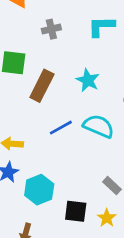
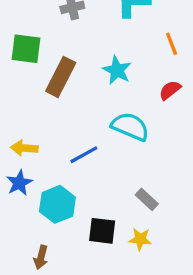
blue line: (61, 128) -> (84, 155), moved
yellow star: (107, 218) -> (140, 239), turned -30

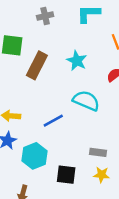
gray rectangle: (147, 199) -> (98, 152), turned -35
yellow star: (140, 239) -> (101, 175), moved

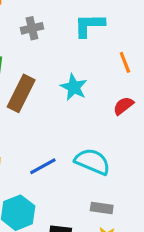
cyan semicircle: (86, 101) -> (92, 162), moved

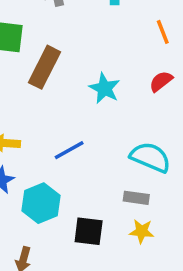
cyan star: (74, 87) -> (104, 88), moved
cyan semicircle: (92, 162) -> (150, 157), moved

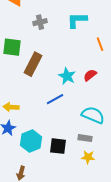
red semicircle: (161, 81) -> (90, 75), moved
blue line: (69, 150) -> (55, 99), moved
black square: (89, 231) -> (58, 146), moved

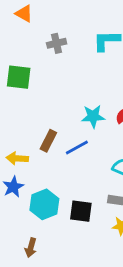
brown rectangle: (33, 64) -> (48, 141), moved, size x0.7
cyan star: (67, 76) -> (93, 116), turned -30

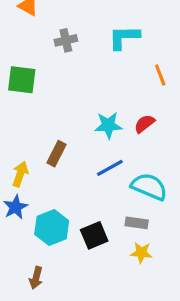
blue line: (77, 148) -> (110, 168), moved
yellow arrow: (17, 158) -> (20, 174), turned 105
black square: (81, 211) -> (94, 235), turned -30

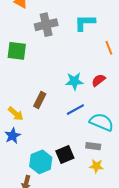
gray cross: (66, 40) -> (46, 25), size x1.5
yellow arrow: (20, 174) -> (16, 114), turned 112
cyan hexagon: (52, 228) -> (41, 162), moved

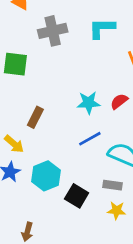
brown rectangle: (40, 100) -> (35, 117), moved
black square: (65, 155) -> (77, 196), turned -36
cyan hexagon: (41, 162) -> (46, 176), moved

